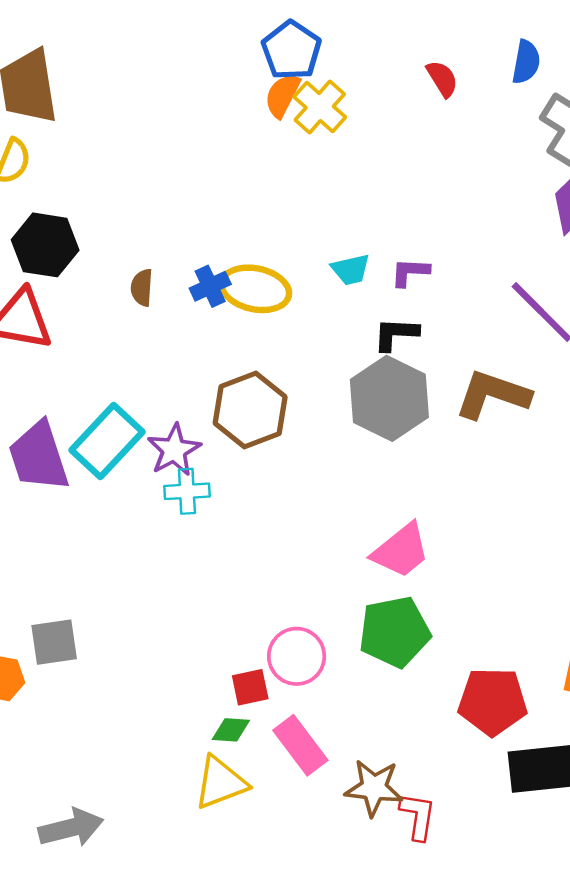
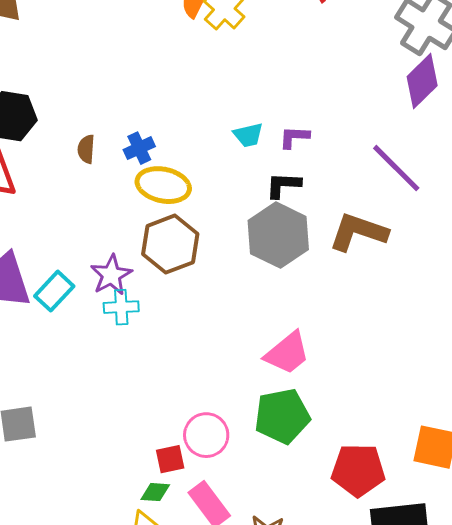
yellow ellipse: (255, 289) -> (163, 185), moved
cyan rectangle: (107, 441) -> (54, 291), moved, size x0.7

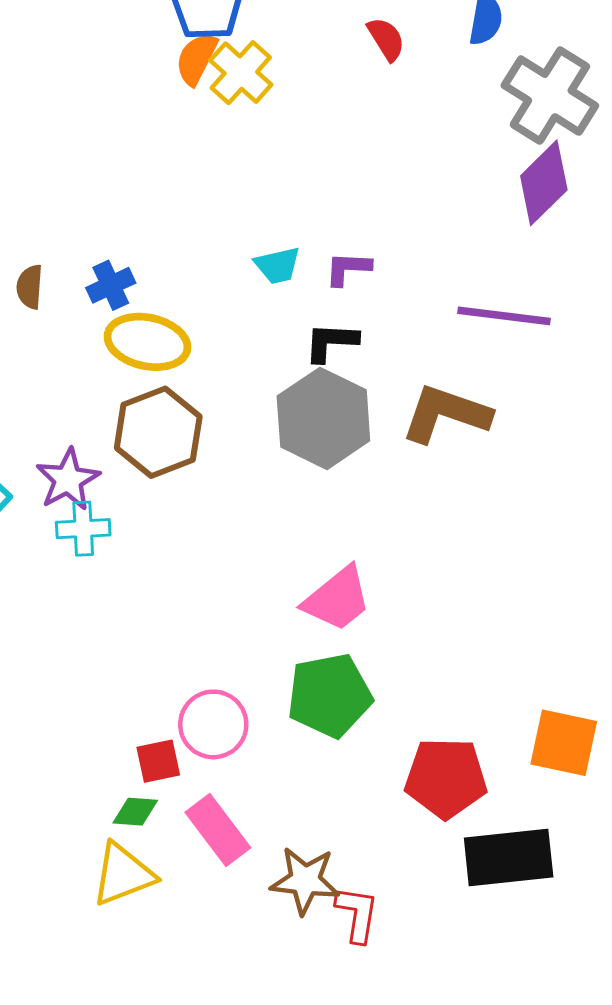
purple line: (396, 168) -> (504, 316), turned -38

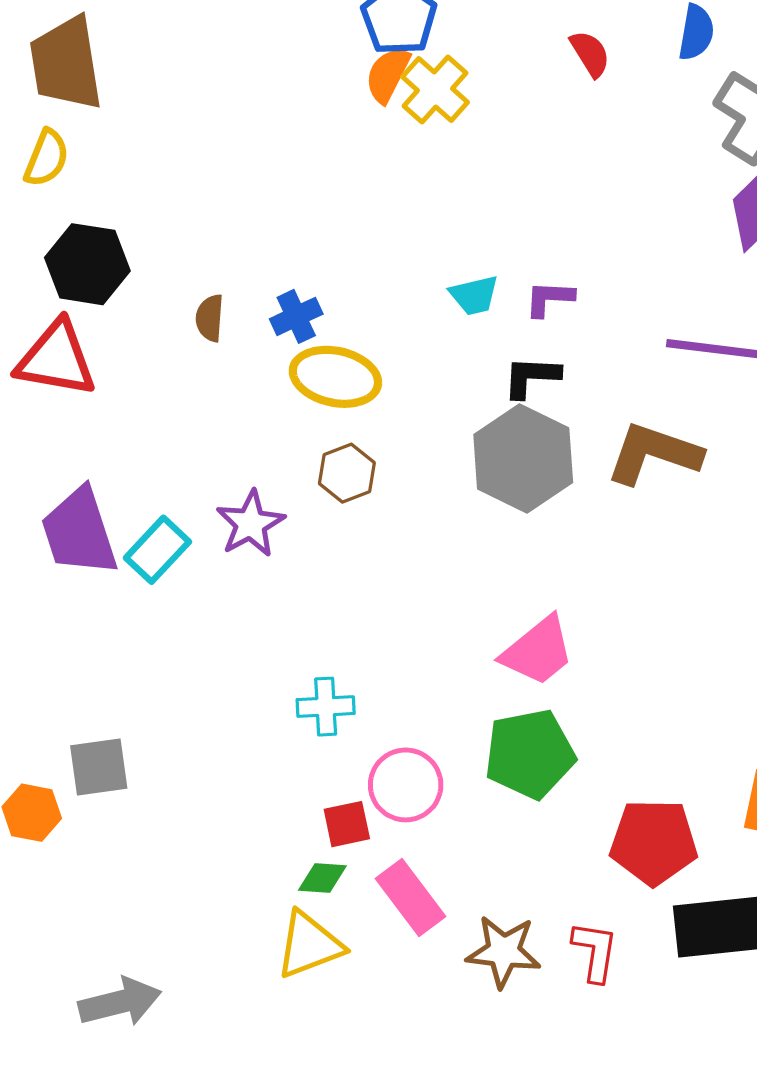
brown hexagon: (158, 432) -> (347, 473), size x0.6
cyan cross: (83, 529) -> (326, 707), moved
red L-shape: (357, 914) -> (595, 951), moved

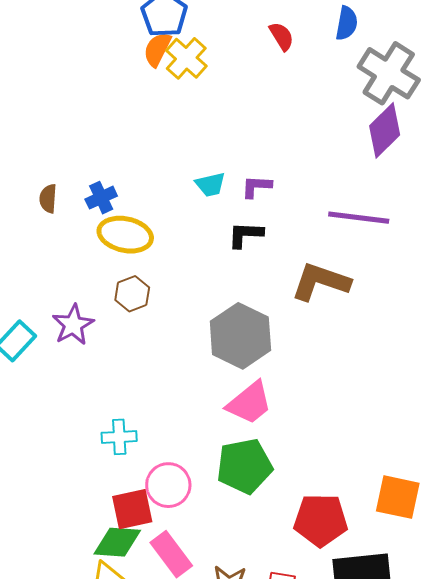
gray hexagon: (523, 458) -> (240, 336), moved
red square: (347, 824) -> (132, 509), size x1.4
green diamond: (322, 878) -> (117, 542), size x1.6

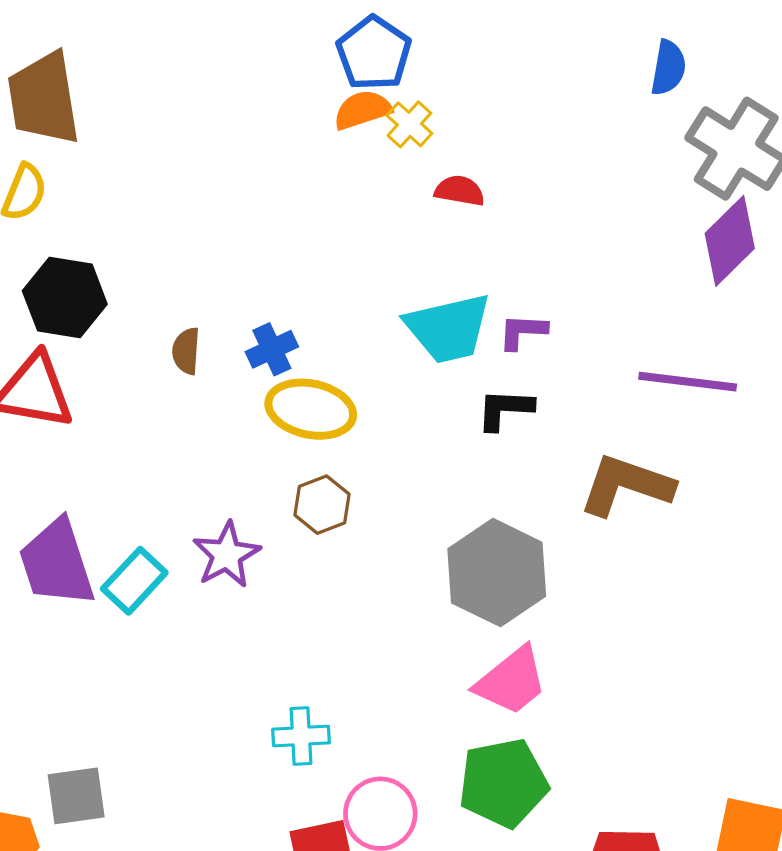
red semicircle: (281, 36) -> (460, 191), moved, turned -48
orange semicircle: (157, 49) -> (362, 110), turned 45
yellow cross: (186, 58) -> (409, 124), size x0.7
cyan trapezoid: (210, 185) -> (448, 328), size x1.8

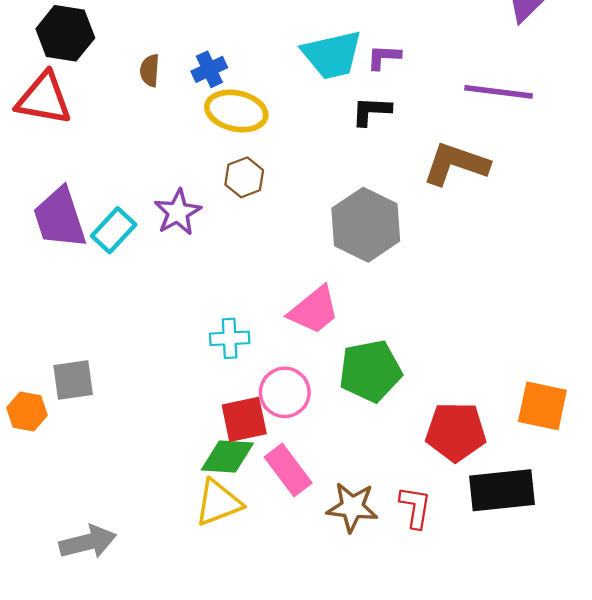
pink trapezoid: (511, 681) -> (314, 310), moved

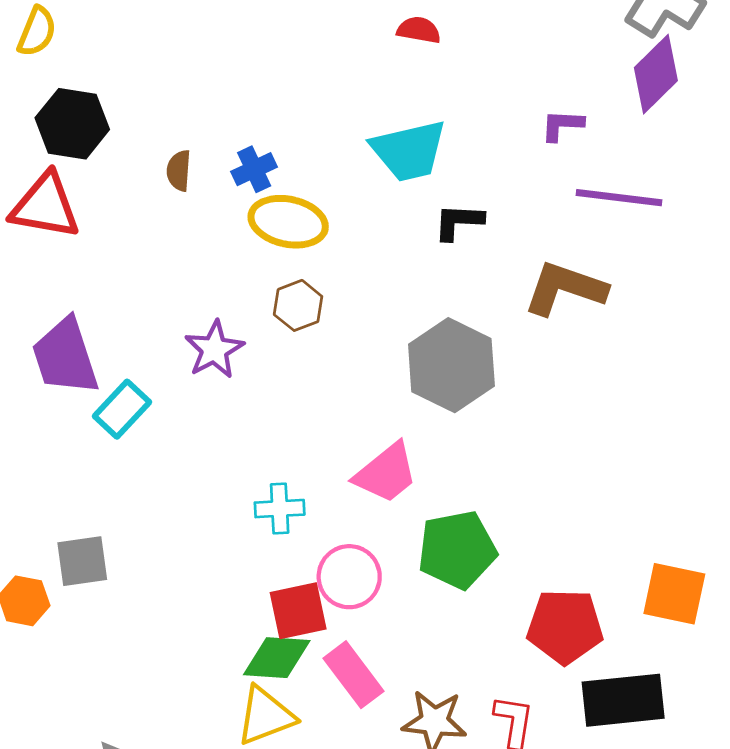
purple L-shape: (384, 57) -> (562, 125), moved
cyan rectangle: (114, 230) -> (122, 409), moved

